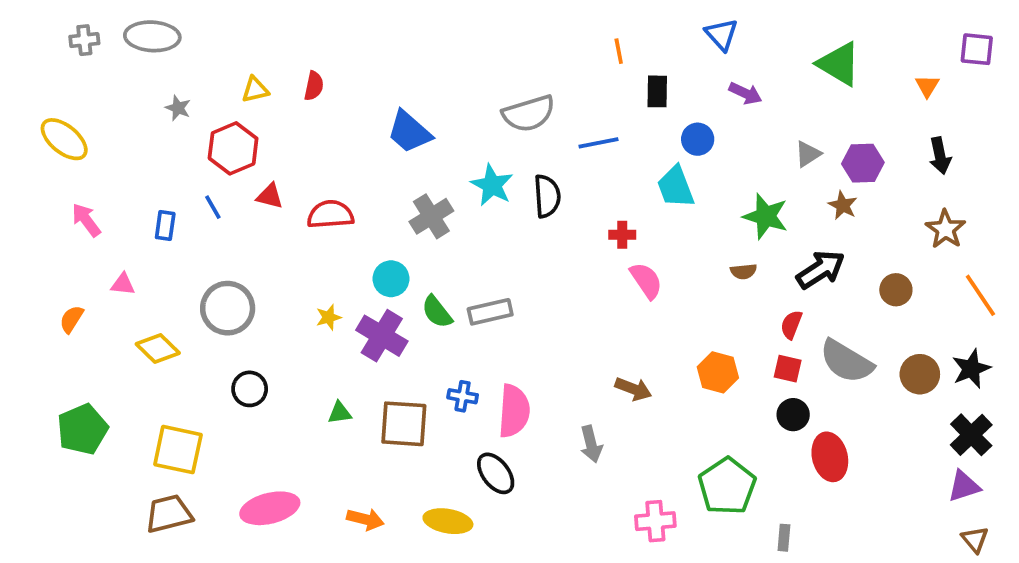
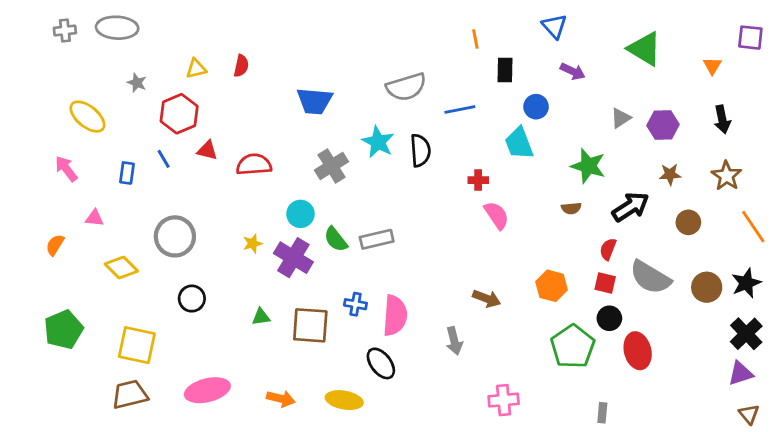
blue trapezoid: (409, 132) -> (315, 101), turned -36
yellow ellipse: (64, 139) -> (87, 117), moved
brown star: (843, 205) -> (670, 174), moved, turned -30
green pentagon: (727, 486) -> (573, 346), moved

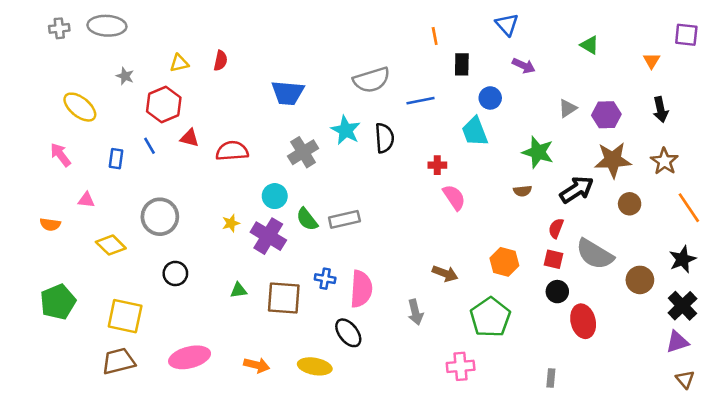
green triangle: (645, 49) -> (590, 45), size x0.6
brown star: (670, 174) -> (613, 160), size x1.8
orange semicircle: (55, 245) -> (50, 224), turned -114
brown circle: (707, 287) -> (640, 280), moved
green pentagon: (573, 346) -> (490, 317), moved

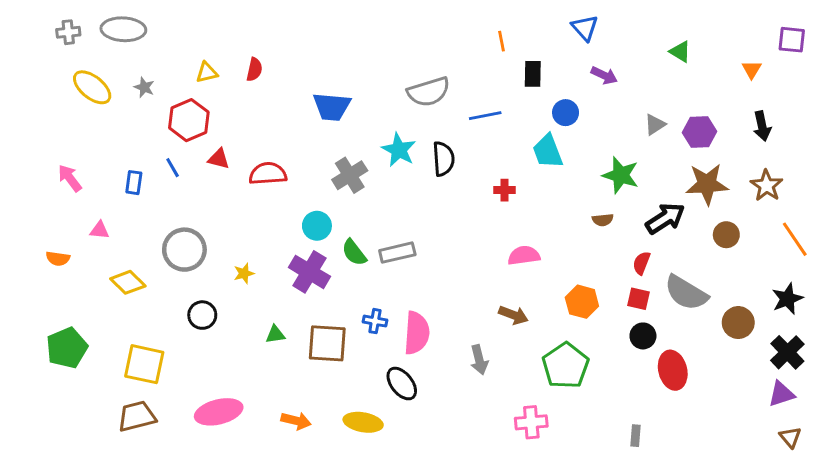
yellow ellipse: (80, 107) -> (92, 87), moved
pink semicircle: (454, 197) -> (524, 256), moved, turned -64
yellow star: (231, 223) -> (244, 273), moved

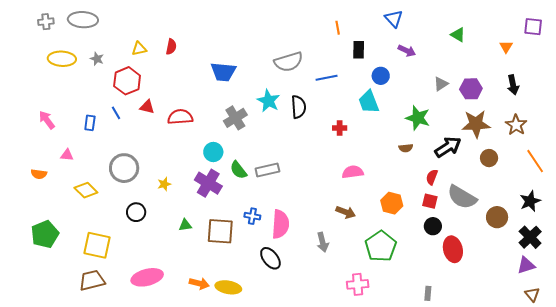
yellow ellipse: (92, 87) -> (62, 59), turned -36
yellow ellipse: (363, 422) -> (228, 287), moved

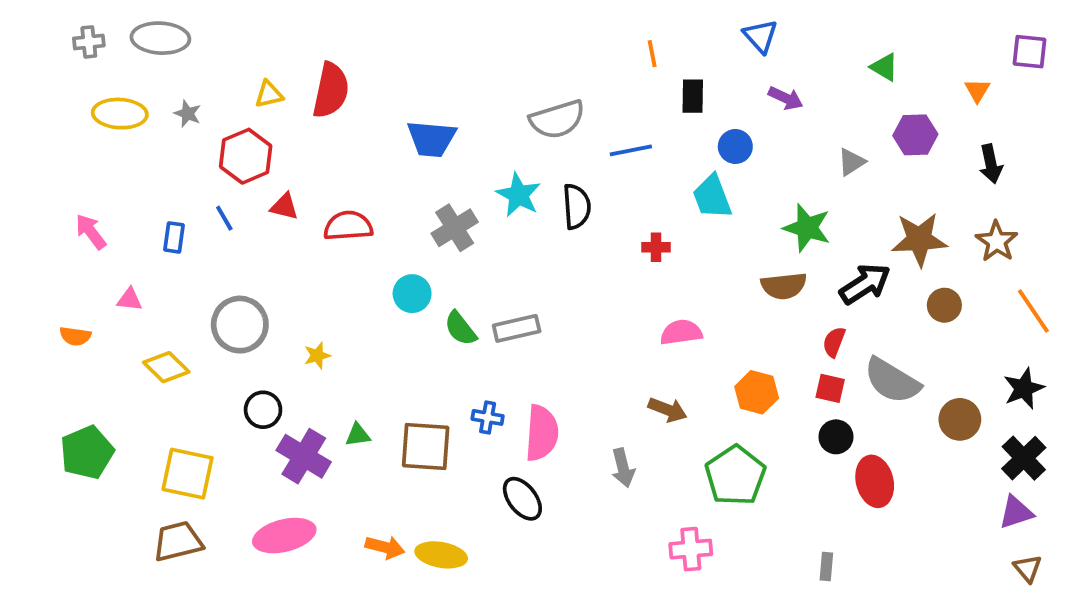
red semicircle: (171, 47) -> (331, 90), size x1.8
purple hexagon: (471, 89) -> (915, 135), moved
brown semicircle: (406, 148) -> (784, 286), size x1.6
purple cross: (208, 183) -> (304, 456), moved

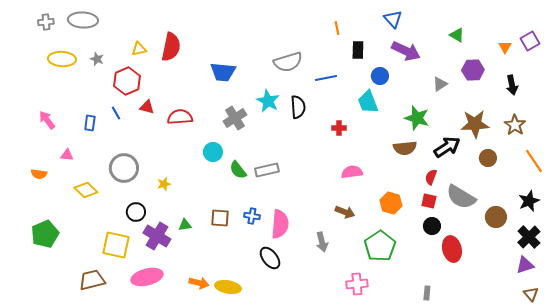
purple square: (1030, 52) -> (530, 41), moved, turned -36
purple arrow: (786, 98) -> (406, 51), size x1.6
brown square: (426, 447) -> (220, 218), moved, size x0.7
yellow square: (188, 474) -> (116, 245), moved

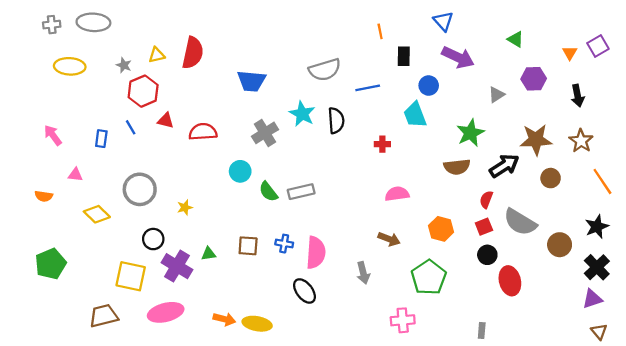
gray star: (97, 59) -> (124, 65), moved
green star: (417, 118) -> (470, 133), turned 30
red square: (429, 201) -> (484, 227), turned -35

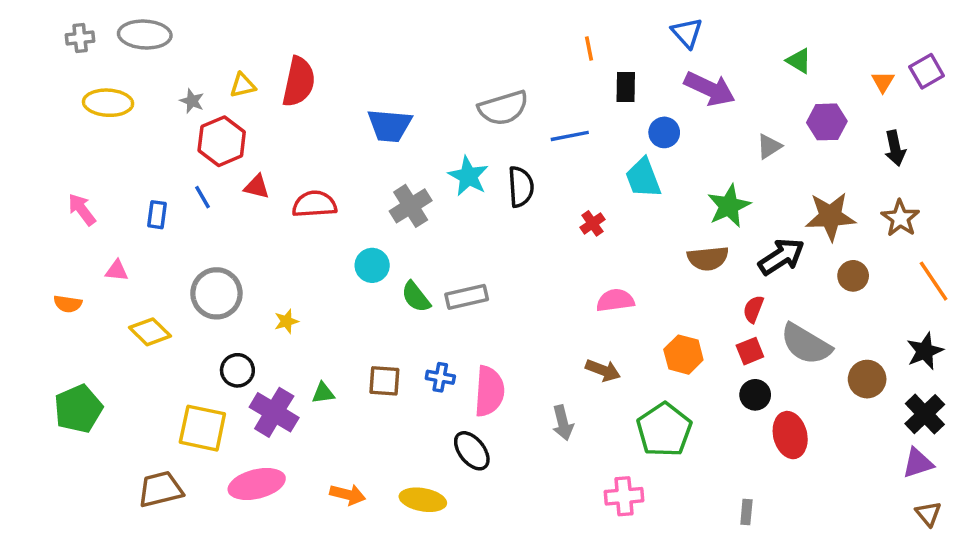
red cross: (382, 144) -> (592, 223), turned -35
yellow ellipse: (257, 324) -> (423, 500), moved

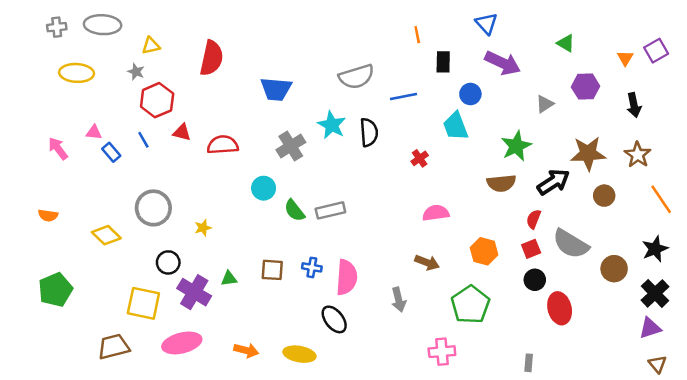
yellow triangle: (243, 85) -> (151, 46), moved
blue rectangle: (157, 215) -> (111, 152), turned -48
pink triangle: (117, 271) -> (94, 132), moved

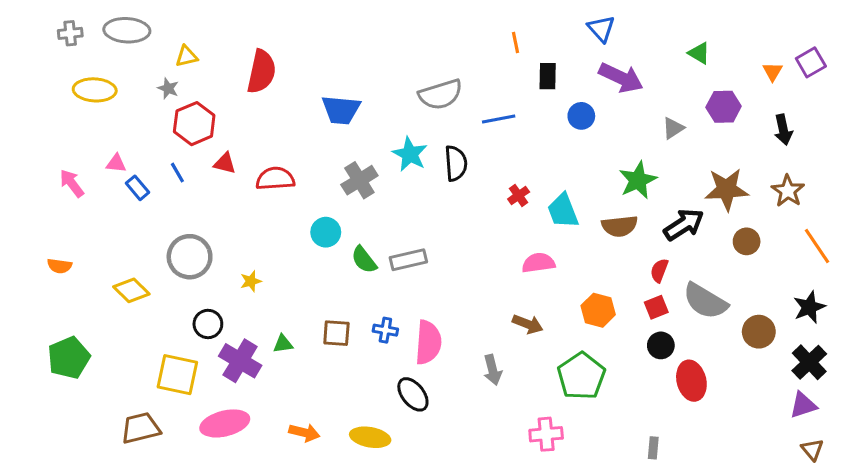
cyan trapezoid: (456, 126) -> (563, 211), moved

